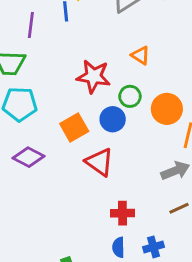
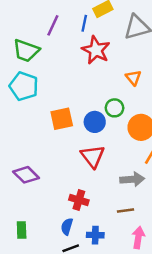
red star: (94, 76) -> (96, 50), moved
purple diamond: (28, 157) -> (26, 175), moved
red triangle: (99, 162) -> (93, 156), moved

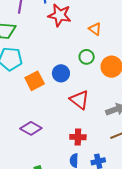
orange square: (62, 119) -> (35, 81), moved
blue circle: (95, 122) -> (61, 73), moved

